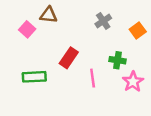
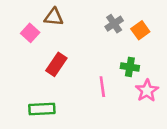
orange square: (138, 30) -> (140, 30), moved
red rectangle: (69, 58) -> (56, 64), moved
green rectangle: (34, 77) -> (42, 109), moved

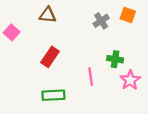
orange square: (140, 30) -> (128, 15), moved, turned -35
pink square: (30, 33) -> (12, 32), moved
green rectangle: (42, 109) -> (53, 95), moved

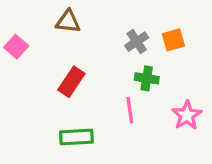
orange square: (128, 15) -> (173, 40), moved, turned -35
gray cross: (101, 21) -> (137, 42), moved
green cross: (115, 59) -> (147, 78), moved

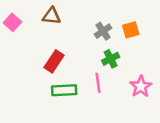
pink square: (16, 47) -> (12, 22), moved
green cross: (147, 78) -> (111, 59), turned -36
green rectangle: (76, 137) -> (64, 90), moved

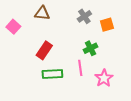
pink square: (12, 22) -> (13, 27), moved
gray cross: (103, 31) -> (84, 16), moved
pink star: (141, 86) -> (104, 78), moved

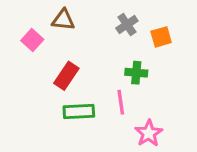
pink square: (13, 27) -> (32, 40), moved
green cross: (91, 48) -> (136, 73), turned 32
pink star: (104, 78) -> (149, 133), moved

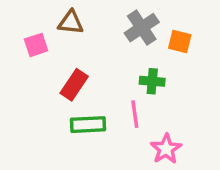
gray cross: (127, 25) -> (142, 28), size x1.4
orange square: (161, 37) -> (180, 41), turned 30
pink square: (32, 40) -> (36, 45), turned 30

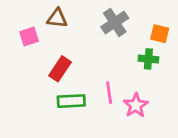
orange square: (180, 41) -> (160, 34), moved
green cross: (152, 81) -> (148, 59), moved
pink star: (166, 149) -> (136, 105), moved

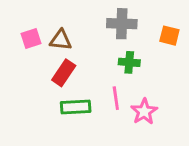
brown triangle: (57, 18) -> (61, 40), moved
gray cross: (115, 22) -> (122, 24), turned 36
green cross: (148, 59) -> (129, 62), moved

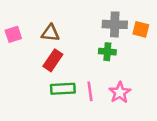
gray cross: (122, 24) -> (115, 24), moved
pink square: (31, 39) -> (13, 34), moved
pink line: (116, 98) -> (90, 91), moved

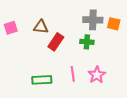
red rectangle: (53, 60) -> (56, 42), moved
green rectangle: (63, 89) -> (42, 80), moved

